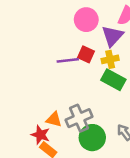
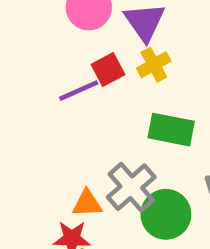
red square: (86, 54) -> (108, 70), turned -35
green rectangle: (113, 80) -> (171, 130), moved

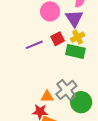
purple line: (79, 91) -> (34, 45), moved
green rectangle: (171, 130) -> (75, 51), moved

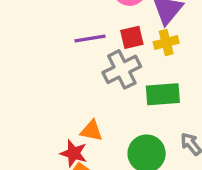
green rectangle: (75, 51) -> (163, 94), moved, turned -30
gray cross: (66, 90) -> (122, 69), moved

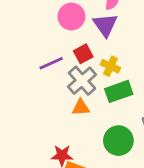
yellow cross: (166, 42) -> (110, 66), moved, turned -36
orange triangle: (91, 131) -> (81, 107), moved

